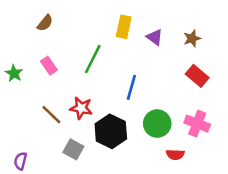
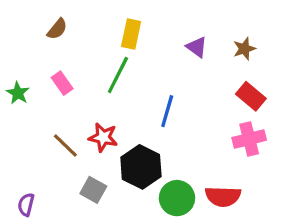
yellow rectangle: (124, 27) -> (131, 34), moved
green circle: (157, 124) -> (177, 198), moved
pink cross: (197, 124) -> (249, 139), moved, turned -35
red semicircle: (175, 155) -> (223, 196), size x1.5

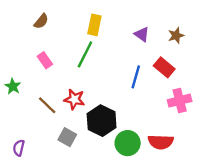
green star: (18, 93) -> (13, 86), moved
red rectangle: (251, 96) -> (164, 67), moved
blue line: (167, 111) -> (136, 77), moved

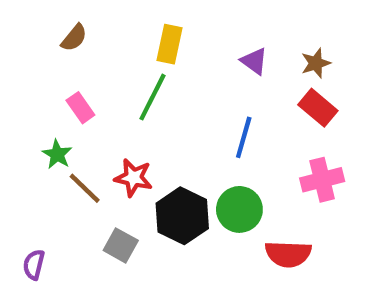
red rectangle: (164, 67) -> (318, 108), moved
green star: (13, 86) -> (57, 154), moved
green circle: (128, 143) -> (239, 209), moved

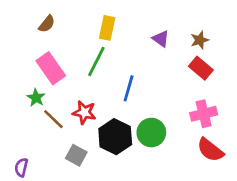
pink rectangle: (80, 108) -> (51, 68), size x1.6
blue line: (244, 137) -> (129, 88), moved
red semicircle: (288, 254) -> (210, 150), moved, turned 36

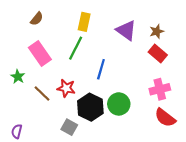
purple triangle: (161, 39) -> (126, 30), size x1.5
green star: (36, 98) -> (18, 77), moved
gray square: (76, 155) -> (69, 127), moved

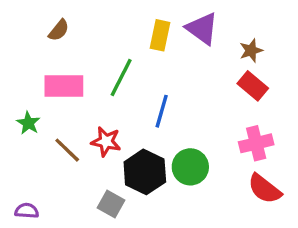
yellow rectangle: (84, 22) -> (160, 35), moved
purple triangle: (126, 30) -> (202, 29), moved
pink rectangle: (40, 53) -> (64, 86), turned -55
purple semicircle: (17, 131) -> (27, 211), turned 80

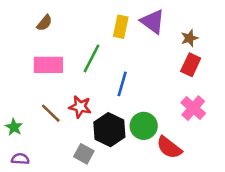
red rectangle: (253, 86) -> (191, 65), turned 75
green star: (28, 123) -> (14, 127), moved
pink cross: (256, 143) -> (193, 108), turned -35
red semicircle: (265, 189) -> (169, 147), moved

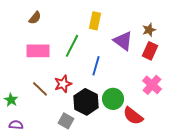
purple triangle: (153, 22) -> (123, 41), moved
red star: (80, 107) -> (63, 84), turned -30

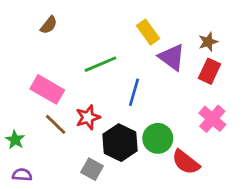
yellow rectangle: (95, 21) -> (148, 32), moved, turned -48
green line: (72, 46) -> (100, 64), turned 40
pink rectangle: (38, 51) -> (47, 89), moved, turned 30

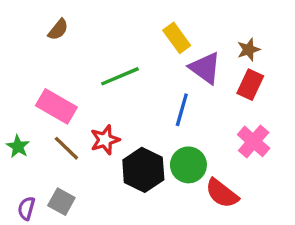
blue line: (134, 92) -> (182, 110), moved
green star: (15, 140) -> (18, 147), moved
gray square: (92, 169) -> (61, 202), moved
purple semicircle: (22, 175) -> (26, 208), turned -78

